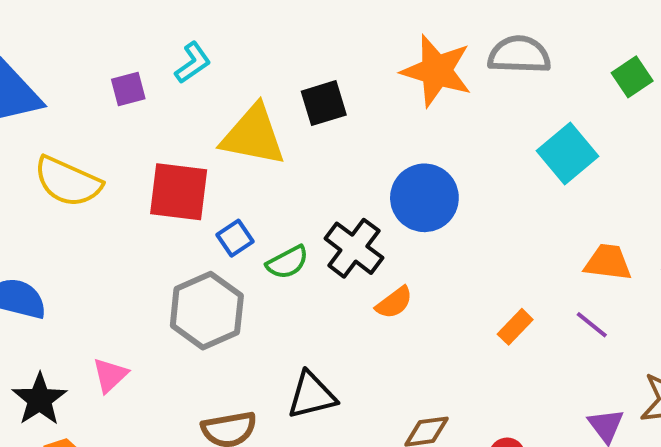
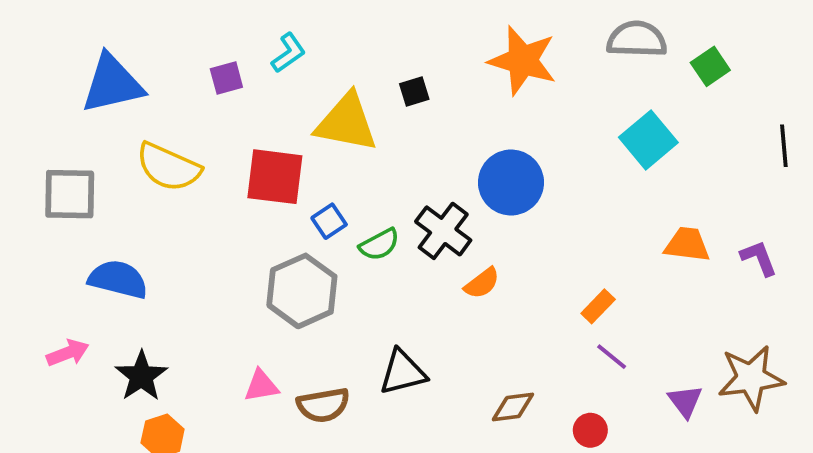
gray semicircle: (519, 55) -> (637, 39), moved
black square: (324, 103) -> (414, 92), size x0.7
purple line: (592, 325) -> (612, 357), moved
pink triangle: (110, 375) -> (261, 386), moved, turned 33

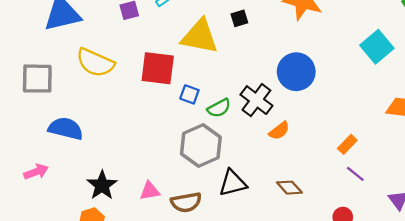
blue square: (329, 221) -> (189, 94), turned -36
gray hexagon: (302, 291) -> (201, 146), moved
black star: (141, 376) -> (102, 185), moved
brown diamond: (513, 407) -> (289, 188), moved, turned 55

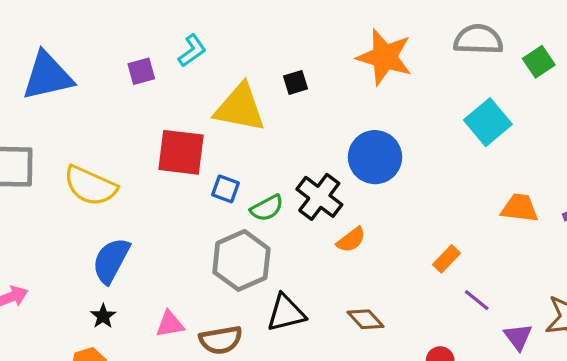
yellow semicircle: (95, 63) -> (90, 186), moved
blue semicircle: (66, 129) -> (111, 260), moved, turned -76
purple line: (355, 174) -> (477, 300), moved
black star: (102, 185) -> (103, 316), size x0.6

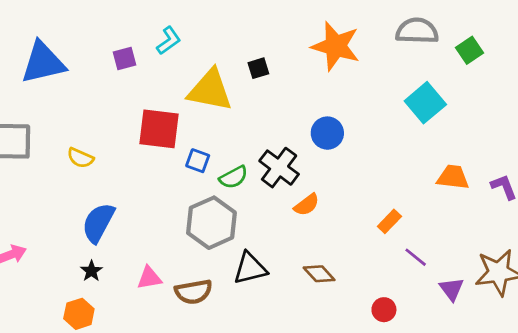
blue circle: (375, 157) -> (327, 133), size x0.7
yellow semicircle: (90, 186) -> (80, 158), size x0.6

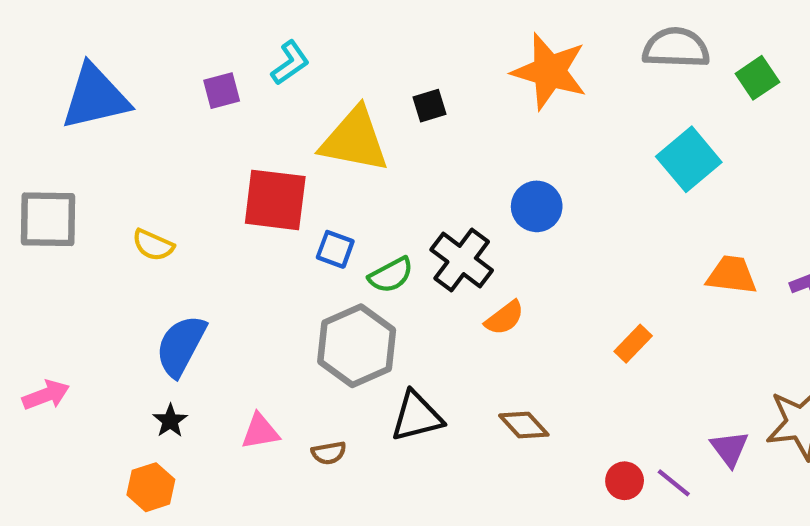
purple line: (416, 257) -> (674, 483), moved
brown semicircle: (193, 292) -> (329, 453), size x0.6

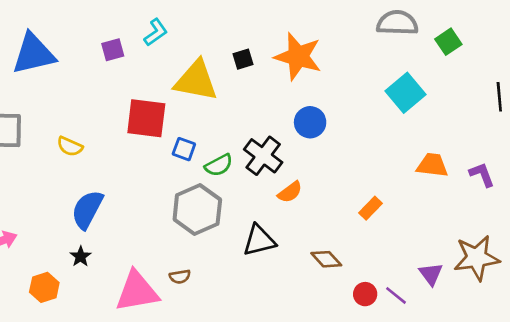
orange star: (550, 71) -> (298, 56), moved
black triangle: (417, 416) -> (259, 240), moved
brown diamond: (524, 425) -> (326, 259), moved
pink triangle: (260, 431) -> (137, 291), moved, size x1.8
orange hexagon: (151, 487) -> (44, 287), moved

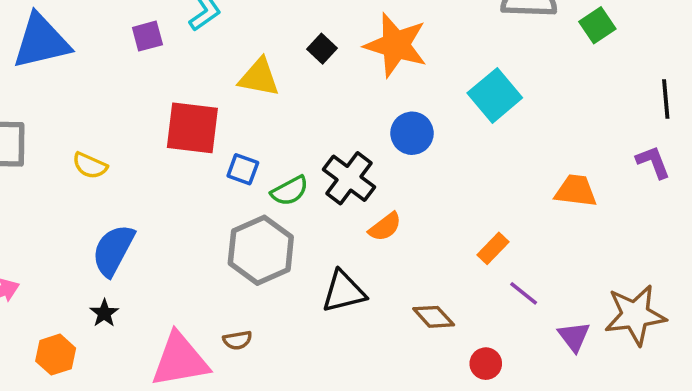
black square: (243, 59) -> (322, 49), turned -30
yellow triangle: (196, 81) -> (259, 77), size x0.7
cyan square: (405, 93) -> (495, 95), moved
purple L-shape: (482, 175) -> (653, 162), moved
purple line: (396, 295) -> (524, 293), moved

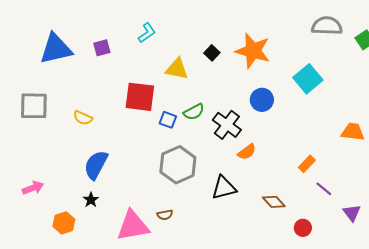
purple square: (147, 36) -> (102, 48), moved
green semicircle: (290, 191) -> (194, 112), moved

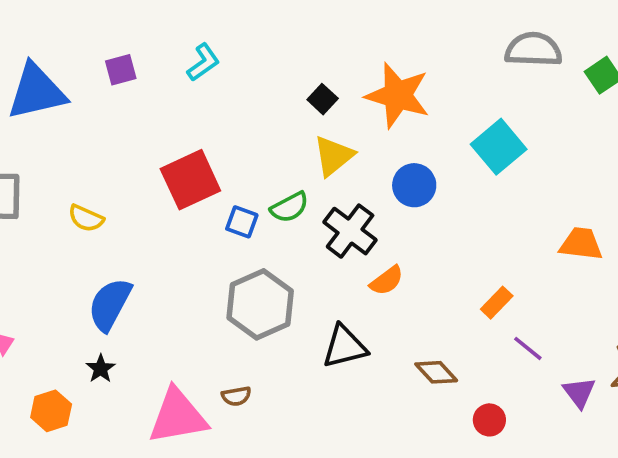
purple square: (102, 48) -> (121, 70), moved
yellow triangle: (177, 69) -> (334, 156), moved, turned -50
red square: (140, 97) -> (190, 180), turned -32

